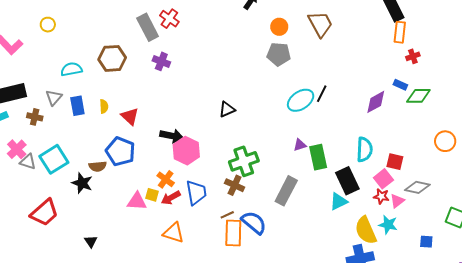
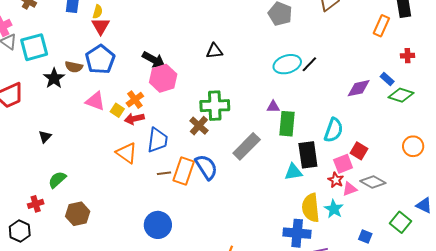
orange rectangle: (400, 32) -> (381, 26), moved
red triangle: (130, 116) -> (101, 26), moved
blue trapezoid: (196, 193) -> (158, 140), moved
pink triangle: (137, 201) -> (95, 101), moved
brown line: (227, 215) -> (164, 173), moved

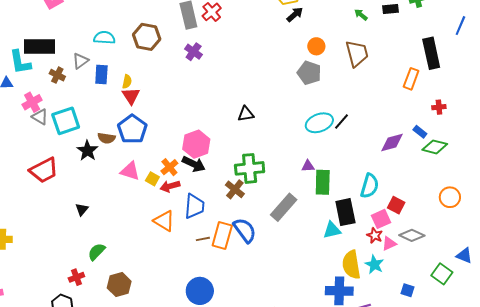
black arrow: (154, 60) -> (194, 164), moved

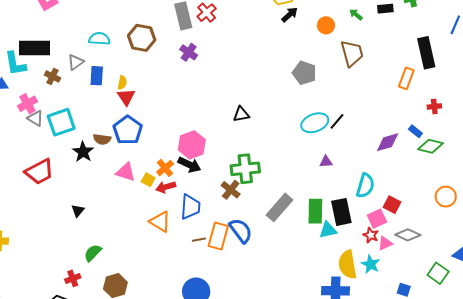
orange circle: (316, 46) -> (326, 25), moved
purple triangle: (308, 166) -> (326, 162), moved
green rectangle: (323, 182) -> (315, 211), moved

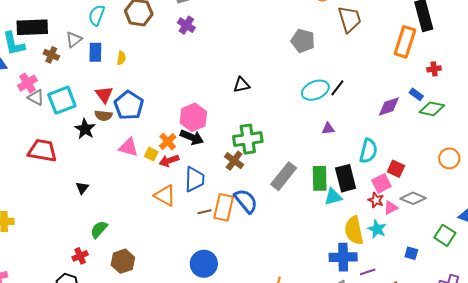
cyan semicircle: (99, 39) -> (97, 15), turned -70
orange rectangle: (406, 78) -> (405, 42), size x1.4
red triangle: (126, 97) -> (104, 95), moved
red trapezoid: (39, 172) -> (42, 151), turned -140

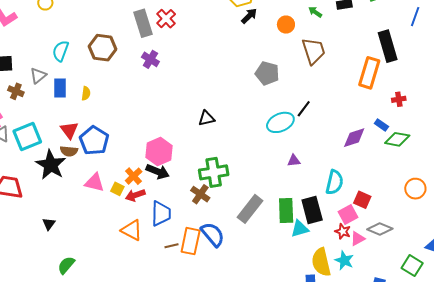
black line: (337, 88) -> (304, 109), moved
black star: (85, 129) -> (51, 165), size x1.4

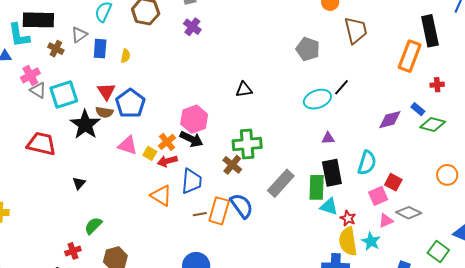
black rectangle: (312, 210) -> (332, 173), moved
cyan triangle: (300, 229) -> (329, 207), turned 30
red star: (343, 231) -> (348, 218), moved

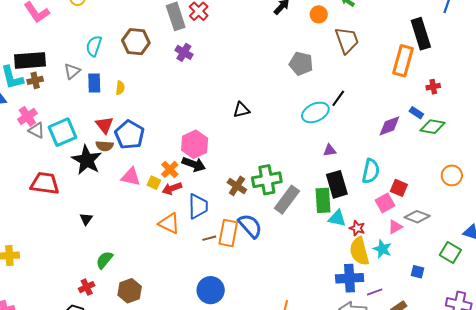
brown cross: (56, 49) -> (35, 80), moved, turned -35
green cross: (247, 144) -> (267, 180), moved

